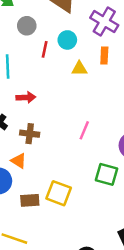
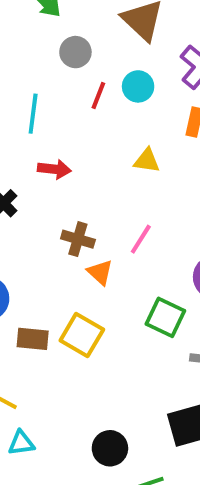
yellow triangle: (79, 69) -> (147, 161), moved
brown cross: (30, 134) -> (78, 239), moved
orange triangle: (19, 161) -> (100, 272), moved

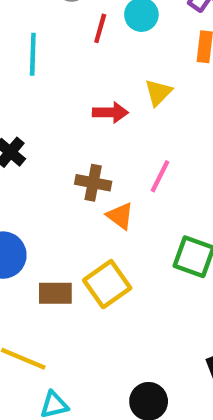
yellow triangle: (147, 161) -> (158, 92), turned -48
red arrow: (54, 169) -> (110, 112), moved
yellow square: (82, 335) -> (107, 284), turned 30

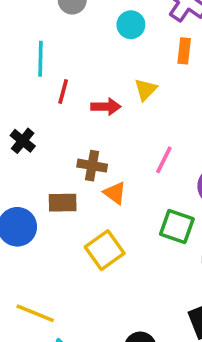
red line: (100, 28) -> (63, 91), moved
pink line: (160, 176) -> (164, 160), moved
brown rectangle: (55, 293) -> (63, 203), moved

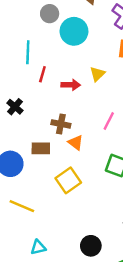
cyan circle: (131, 25) -> (74, 31), moved, size x1.5
yellow line: (35, 313) -> (22, 206), moved

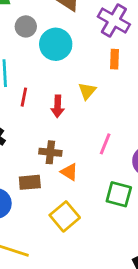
red arrow: (71, 85) -> (58, 106), turned 96

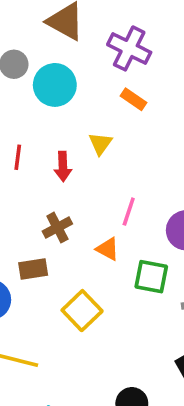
orange rectangle: (114, 59) -> (133, 99), turned -54
brown cross: (50, 152) -> (57, 228), turned -30
orange triangle: (69, 172) -> (108, 249), moved

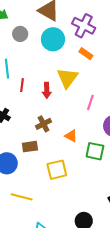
cyan circle: (55, 85) -> (53, 39), moved
yellow triangle: (100, 144) -> (67, 78), size x1.6
pink line: (129, 212) -> (90, 102), moved
yellow square: (82, 311) -> (57, 170), turned 30

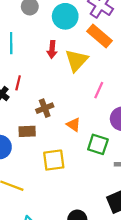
orange rectangle: (86, 54) -> (100, 36), size x1.6
red line: (22, 85) -> (18, 83), moved
red arrow: (47, 90) -> (52, 50), moved

